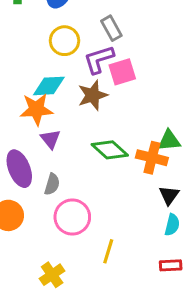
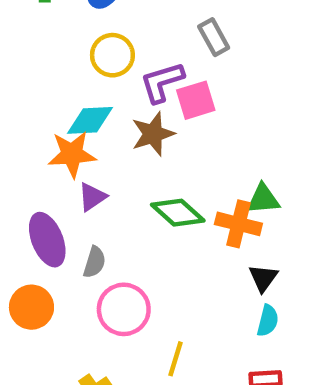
gray rectangle: (111, 28) -> (214, 37), moved
purple triangle: (50, 139) -> (92, 197), turned 35

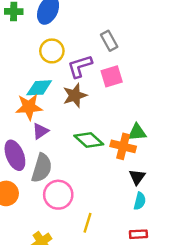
pink square: (196, 100) -> (112, 76), moved
gray semicircle: (94, 262) -> (42, 168), size x1.6

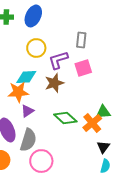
gray rectangle: (109, 41) -> (81, 40), turned 35
orange cross: (123, 146) -> (92, 123), turned 36

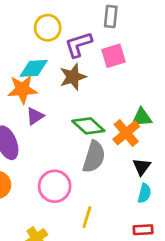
gray semicircle: (28, 140) -> (94, 157), moved

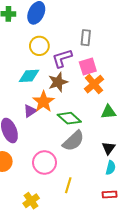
orange star: (22, 89) -> (43, 102), moved, turned -30
orange cross: (126, 133) -> (94, 84), moved
gray semicircle: (94, 157) -> (73, 141), turned 30

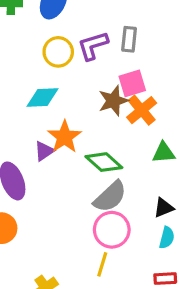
purple L-shape: (62, 58) -> (93, 46), moved
brown star: (58, 82) -> (113, 101), moved
black triangle: (109, 148) -> (164, 208), turned 32
pink circle: (45, 163) -> (112, 230), moved

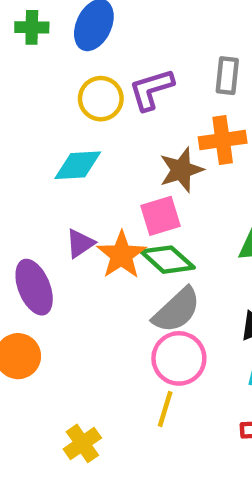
gray rectangle: (129, 39) -> (227, 76), moved
pink square: (132, 83) -> (161, 216), moved
orange cross: (142, 110) -> (223, 140), moved, turned 32
orange star: (65, 137) -> (121, 255), moved

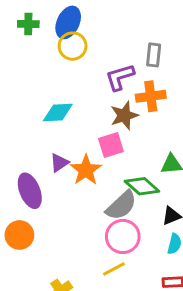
purple L-shape: (151, 89) -> (120, 77), moved
yellow circle: (101, 99) -> (73, 46), moved
green diamond: (167, 260) -> (142, 186), moved
yellow line: (165, 409) -> (114, 269), turned 45

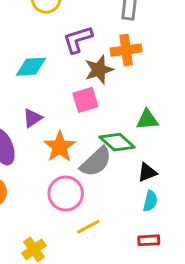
purple L-shape: (120, 77) -> (78, 40), moved
orange star: (86, 170) -> (60, 147), moved
pink circle: (123, 236) -> (66, 194), moved

